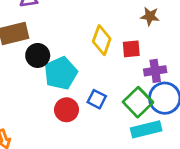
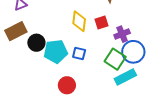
cyan pentagon: (61, 73) -> (56, 51), turned 30
blue square: (97, 99) -> (79, 54), moved
red circle: (67, 110) -> (67, 85), moved

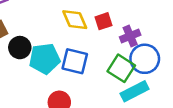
yellow diamond: (79, 21) -> (75, 20), turned -30
blue square: (79, 54) -> (75, 61), size x1.5

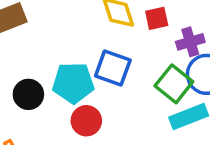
black circle: (20, 48) -> (28, 94), moved
cyan pentagon: (45, 59) -> (73, 83), moved

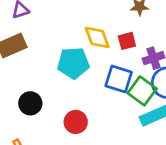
blue square: (113, 68) -> (119, 79), moved
cyan pentagon: (73, 83) -> (73, 63), moved

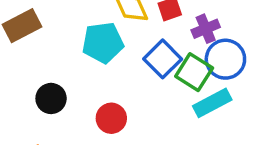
blue square: (119, 79) -> (163, 59), turned 32

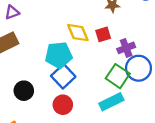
blue square: (163, 59) -> (63, 76), moved
cyan rectangle: (212, 103) -> (111, 102), moved

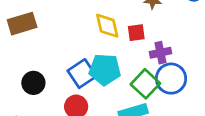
cyan pentagon: (59, 55) -> (105, 70), moved

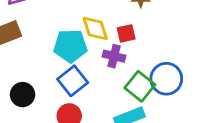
purple cross: (160, 53) -> (114, 56), moved, turned 30
cyan pentagon: (105, 70) -> (70, 46), moved

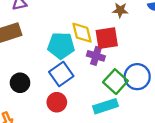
red square: (126, 33) -> (107, 38), size x1.5

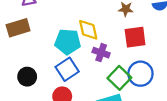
red square: (107, 38) -> (135, 37), moved

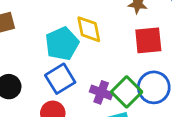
cyan pentagon: (68, 42) -> (62, 44), turned -30
purple cross: (101, 53) -> (101, 92), moved

